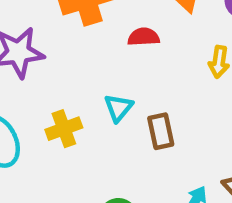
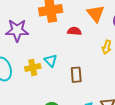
cyan triangle: (118, 108) -> (51, 61), moved, turned -32

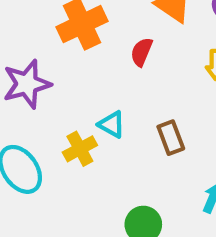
red semicircle: (74, 31) -> (142, 52), turned -56

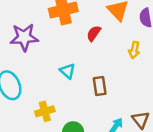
yellow cross: (80, 149) -> (45, 111), moved

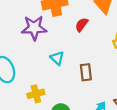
purple star: (24, 37) -> (34, 28), moved

